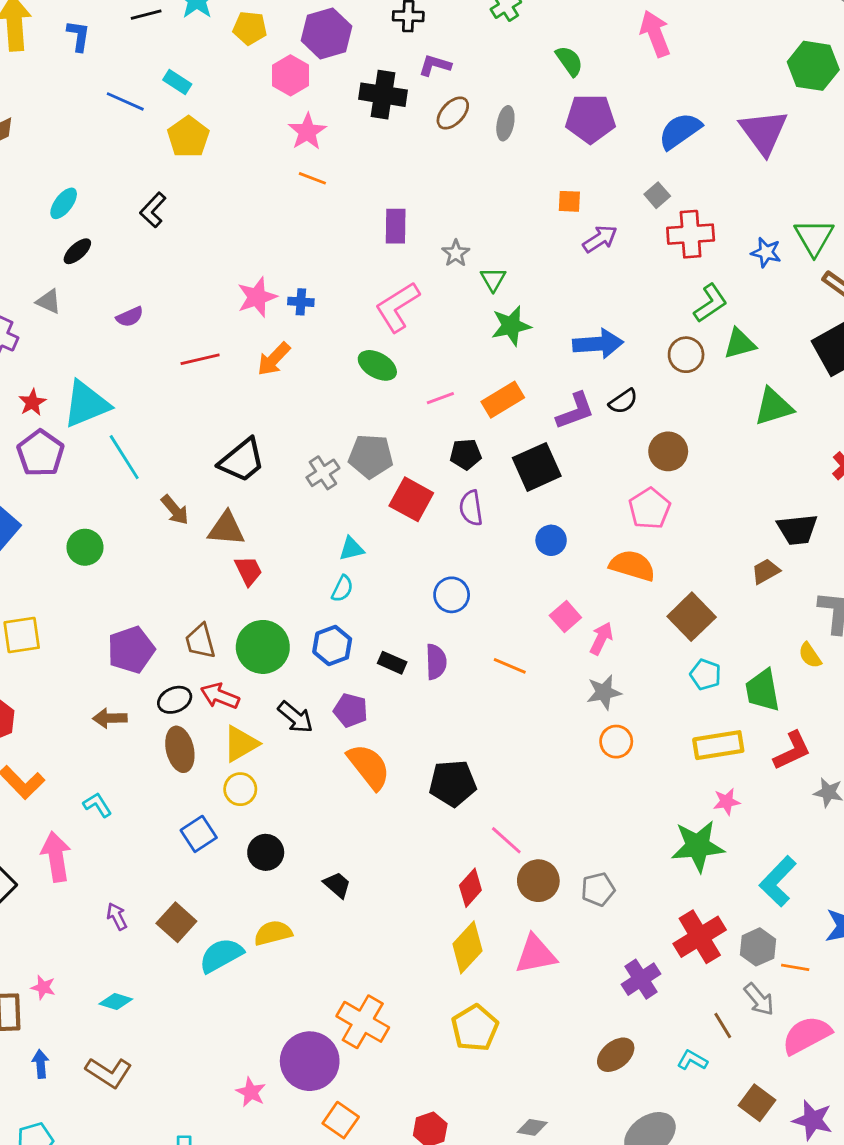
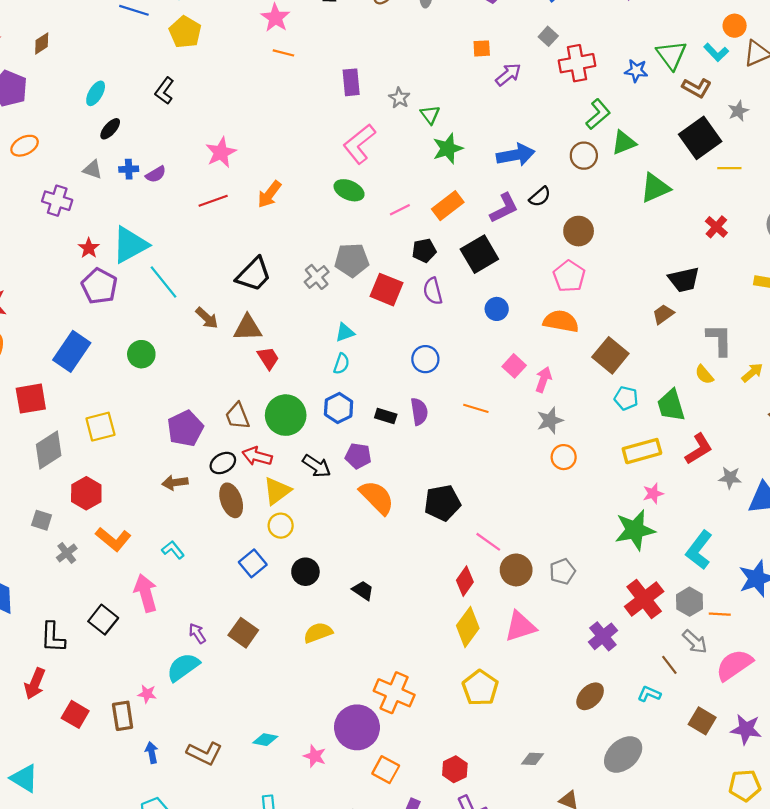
pink star: (257, 297) -> (221, 152), moved
blue cross: (301, 302) -> (129, 169), moved
cyan semicircle: (221, 955) -> (183, 667), moved
cyan diamond: (116, 1001) -> (265, 740), moved

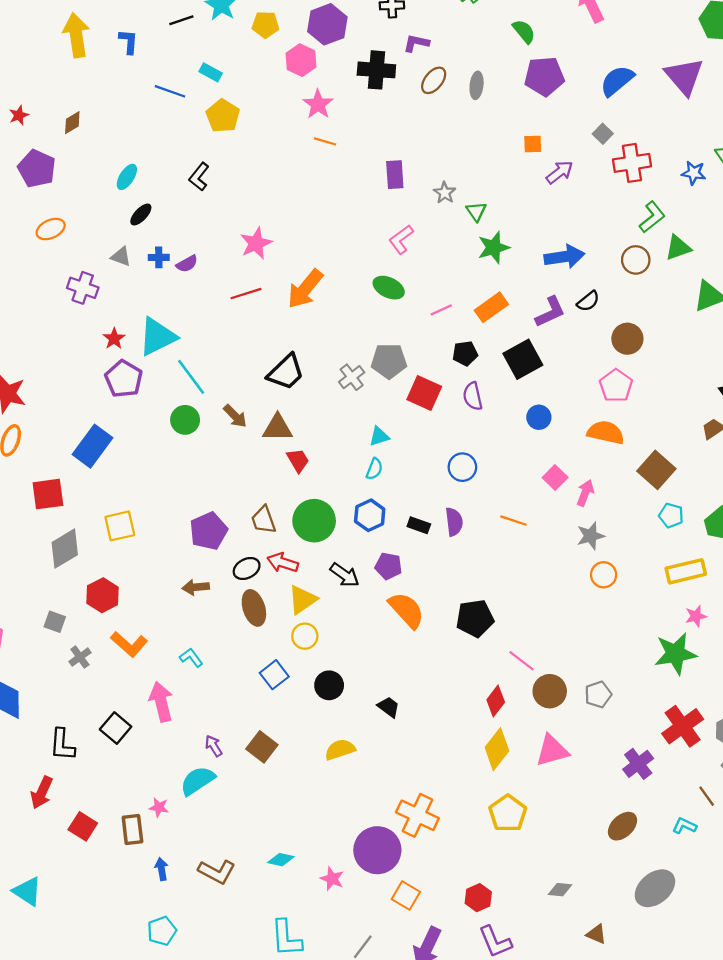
pink L-shape: (359, 144) -> (401, 239), size x0.7
orange arrow: (269, 194) -> (305, 289), size x1.4
green circle: (141, 354) -> (185, 420), moved

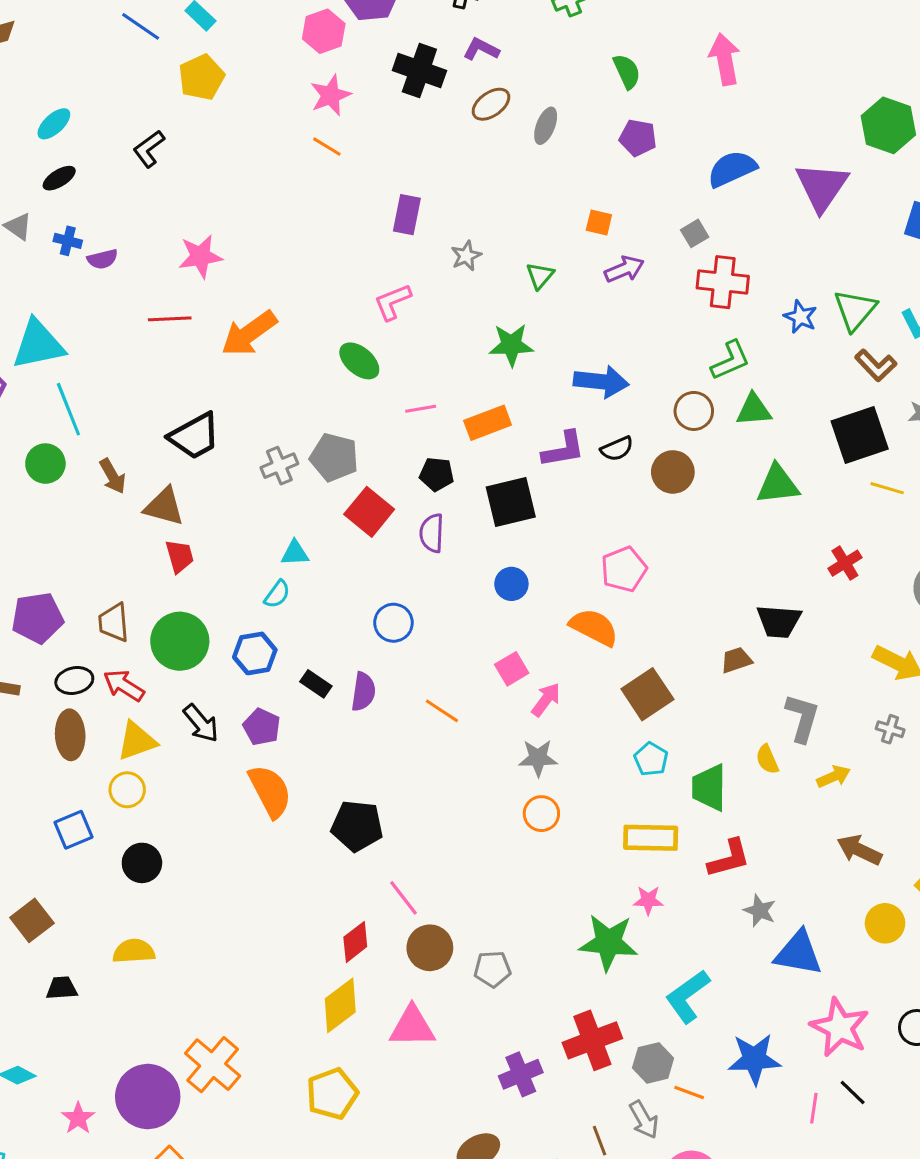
purple pentagon: (544, 76) -> (638, 138), size x0.7
green triangle: (476, 211) -> (540, 276), moved
brown circle: (627, 339) -> (673, 472), moved
black trapezoid: (389, 707) -> (62, 988), moved, turned -55

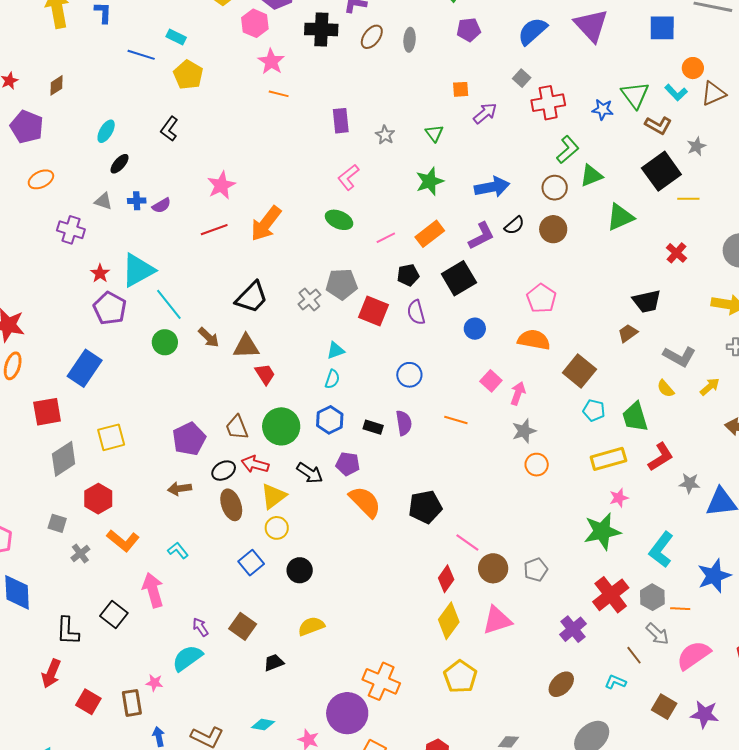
gray L-shape: (802, 718) -> (679, 356), turned 120

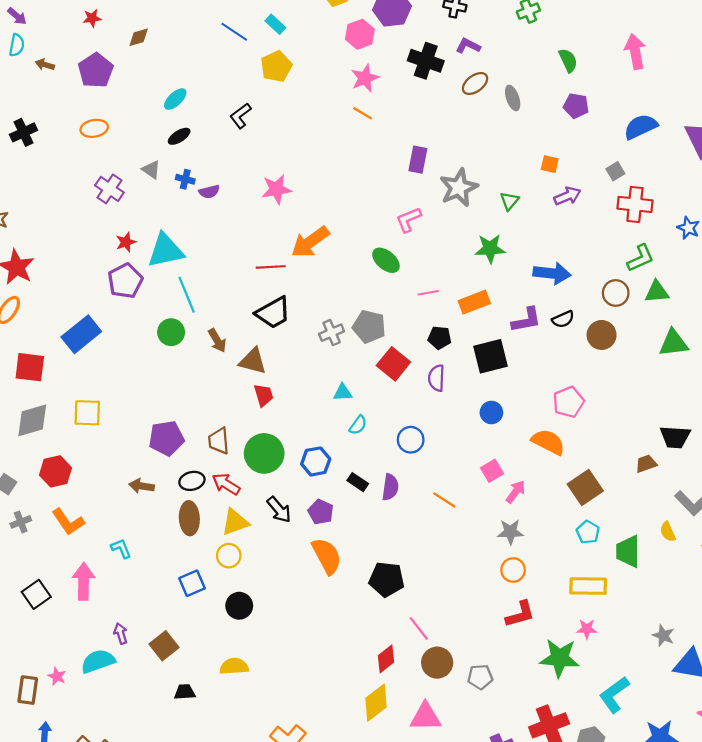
gray ellipse: (410, 40) -> (513, 98), turned -40
gray star: (385, 135) -> (459, 188), size x1.8
red line: (214, 230) -> (271, 267), moved
cyan semicircle: (332, 379) -> (358, 425), moved
red L-shape: (661, 457) -> (520, 614), moved

